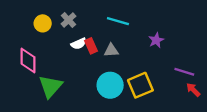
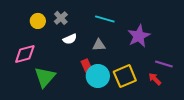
purple star: (156, 40) -> (139, 36), size x1.6
red rectangle: (91, 46) -> (87, 66), moved
pink diamond: (28, 60) -> (25, 54), turned 75
red arrow: (193, 90) -> (155, 79), moved

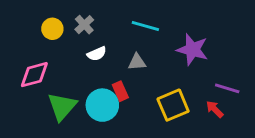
purple star: (139, 36) -> (192, 50), turned -30
cyan circle: (98, 76) -> (102, 105), moved

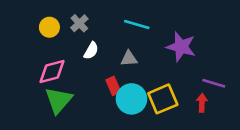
white semicircle: (97, 54) -> (91, 51), turned -36
pink diamond: (34, 75) -> (52, 72), moved
cyan circle: (102, 105) -> (132, 99), moved
red arrow: (215, 109) -> (202, 103), turned 48

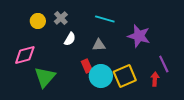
pink diamond: (52, 72) -> (25, 55), moved
purple line: (214, 83) -> (164, 64), turned 48

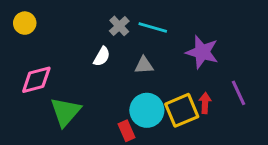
gray cross: (61, 18) -> (119, 26), moved
yellow circle: (38, 21) -> (25, 23), moved
red rectangle: (87, 66) -> (127, 131), moved
red arrow: (155, 79) -> (205, 103), moved

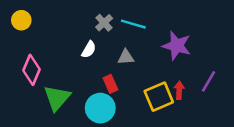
pink diamond: (36, 80) -> (32, 70), turned -52
purple line: (238, 93) -> (208, 81), turned 55
cyan circle: (147, 110) -> (100, 108), moved
red rectangle: (127, 131) -> (110, 84), moved

